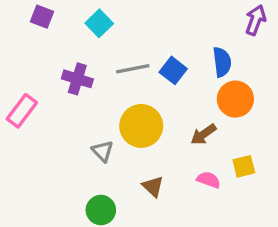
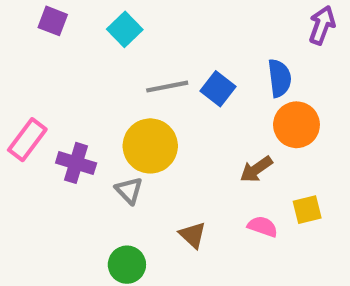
purple cross: (77, 79) -> (76, 163), moved
yellow circle: (141, 126) -> (150, 146), moved

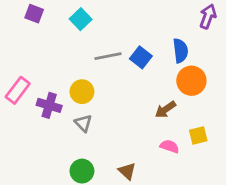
yellow circle: (150, 146) -> (82, 92), moved, size x0.7
brown triangle: (193, 235) -> (127, 171), moved

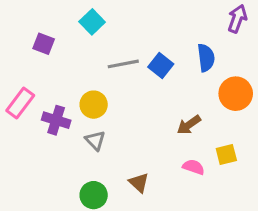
purple square: (34, 14) -> (44, 44), moved
orange circle: (191, 81) -> (236, 94), moved
brown triangle: (127, 171) -> (139, 183), moved

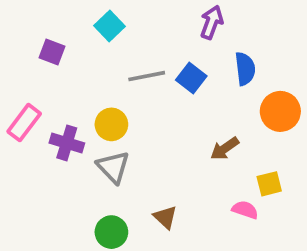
purple arrow: (237, 19) -> (212, 22), moved
gray triangle: (95, 140) -> (113, 167), size x1.4
pink semicircle: (194, 167) -> (245, 210), moved

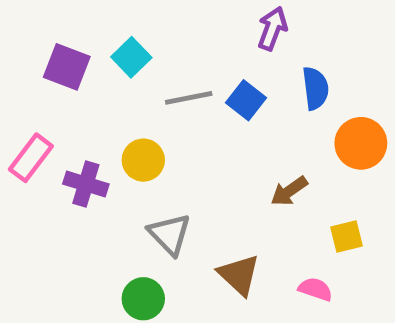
cyan square: (110, 26) -> (131, 57), moved
purple square: (52, 52) -> (67, 67), size x1.4
gray triangle: (113, 167) -> (170, 234), moved
pink semicircle: (245, 210) -> (315, 289), moved
brown triangle: (165, 217) -> (239, 275), moved, size x1.4

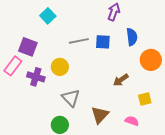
cyan square: (131, 57) -> (48, 16), moved
purple square: (67, 67) -> (28, 47), moved
blue square: (246, 100) -> (103, 42), turned -35
brown triangle: (239, 275) -> (100, 115), turned 30

